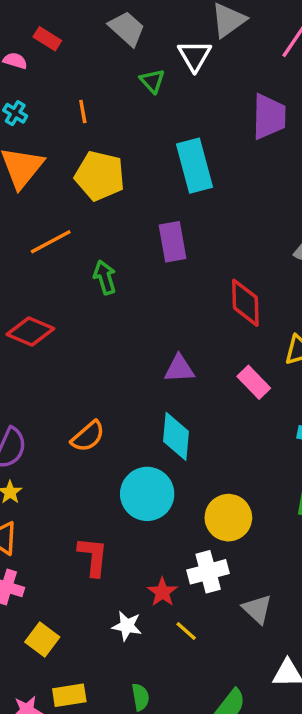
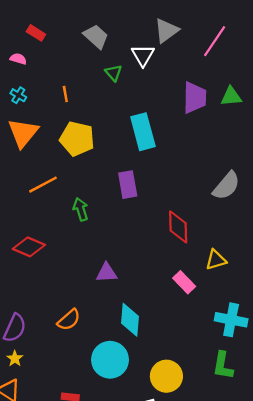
red rectangle: (47, 39) -> (36, 33), moved
purple triangle: (179, 369) -> (106, 273), moved

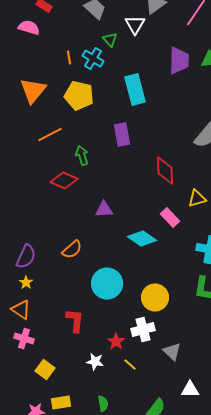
pink semicircle: (18, 59) -> (29, 28), size x1.5
cyan cross: (18, 95) -> (93, 58), moved, size x1.5
red diamond: (29, 247) -> (64, 180), moved
cyan diamond: (130, 320) -> (142, 238), moved, turned -60

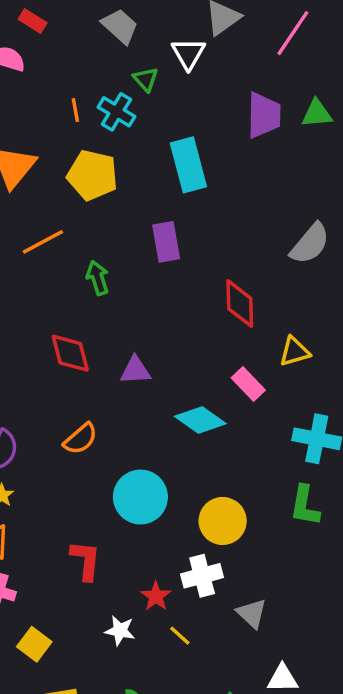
red diamond: (64, 180) -> (70, 353), moved, turned 52

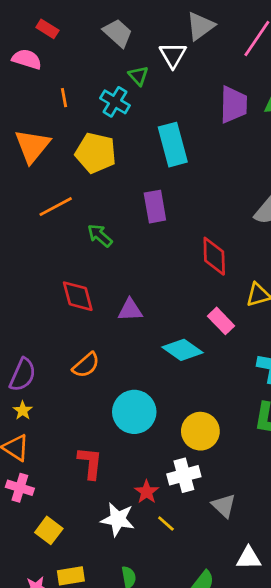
orange line: (75, 110) -> (64, 98), moved
green arrow: (98, 278) -> (100, 236), turned -32
white star: (120, 631) -> (118, 519), size x1.4

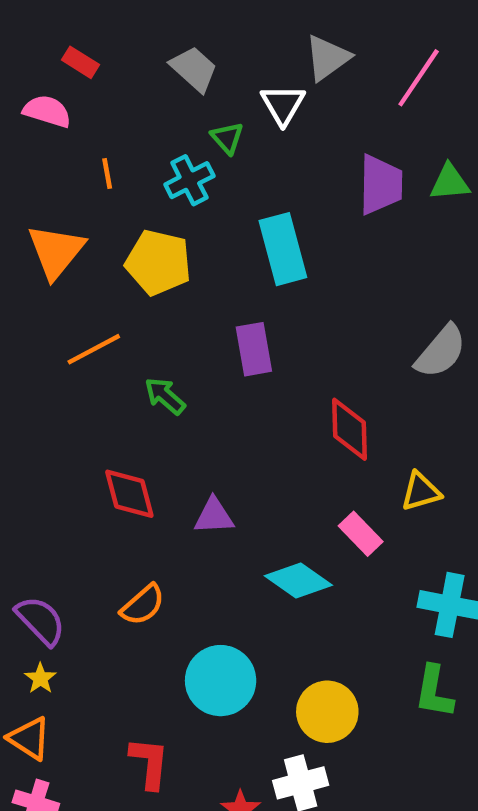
cyan cross: (115, 102) -> (189, 180), turned 32
purple semicircle: (23, 375) -> (40, 621), turned -68

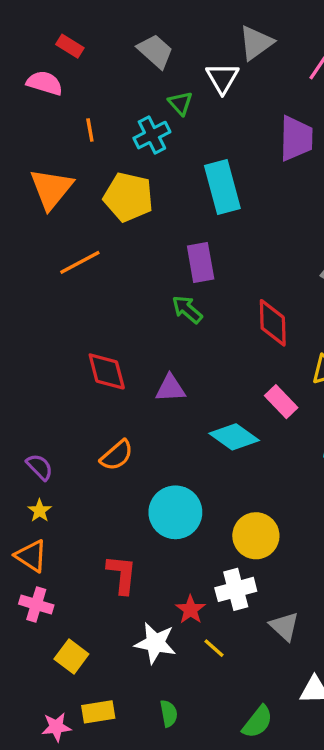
green arrow: (165, 396) -> (187, 309), moved
purple semicircle: (40, 621) -> (40, 467), size x0.7

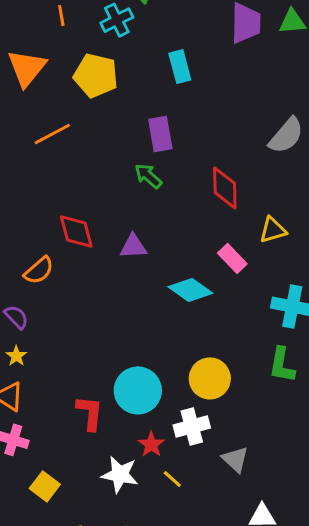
cyan rectangle: (222, 187) -> (180, 67), size x0.7
orange semicircle: (117, 455) -> (39, 270), moved
cyan circle: (175, 512) -> (138, 390), moved

